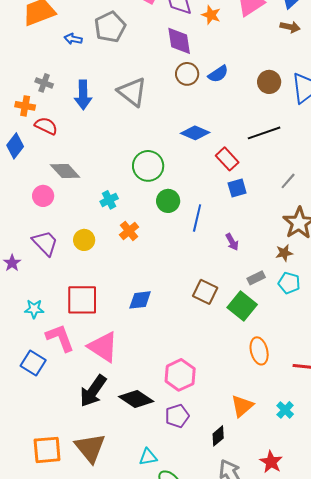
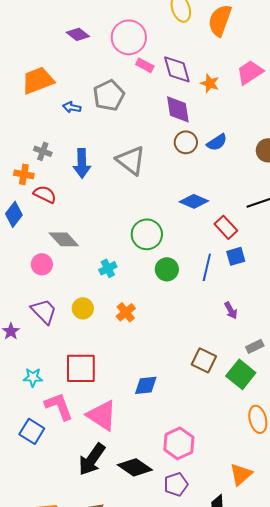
blue line: (197, 218) -> (207, 267), moved
orange cross: (129, 231) -> (126, 312), moved
blue diamond: (140, 300) -> (146, 385), moved

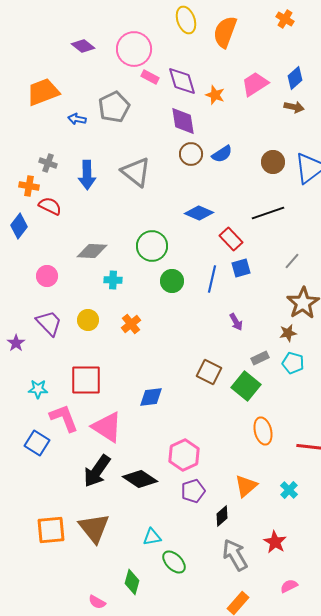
gray diamond: (64, 239) -> (92, 251), moved, turned -44
cyan cross: (108, 268) -> (113, 280), turned 30
purple pentagon: (176, 484) -> (193, 491), moved

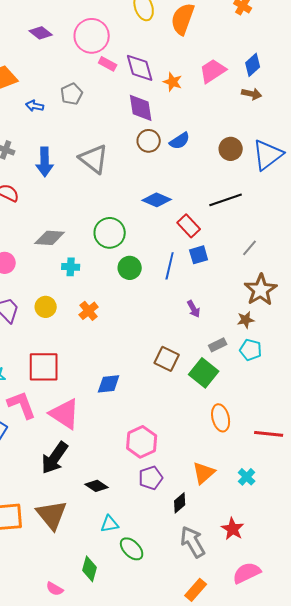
gray pentagon: (114, 107) -> (72, 94), size x0.7
black diamond: (140, 479) -> (97, 486), moved, size x0.7
pink semicircle: (289, 586) -> (247, 573), size x1.6

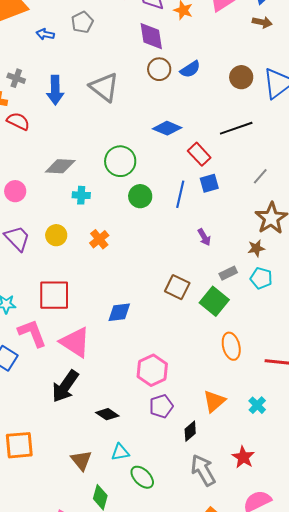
brown triangle: (52, 515) -> (81, 460), moved, size x0.7

